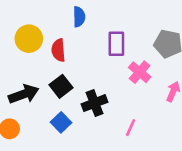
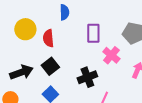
black cross: (95, 103) -> (87, 77), moved

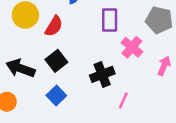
red semicircle: (48, 38) -> (54, 26), turned -144
black arrow: (21, 72) -> (20, 68), turned -140

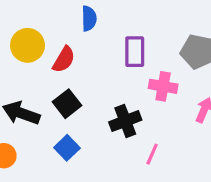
pink cross: (132, 47) -> (163, 86), turned -30

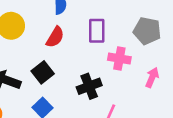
red semicircle: (64, 60) -> (55, 37), moved

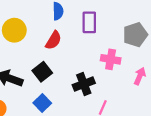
purple rectangle: (97, 31) -> (89, 22), moved
gray pentagon: (147, 31) -> (135, 35), turned -30

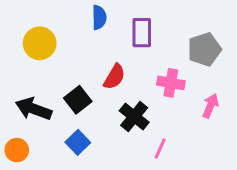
red semicircle: (53, 40) -> (114, 77), moved
black cross: (84, 84) -> (134, 116), turned -30

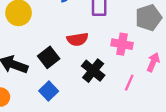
red semicircle: (114, 77) -> (77, 39), turned 50
pink line: (160, 149) -> (129, 83), moved

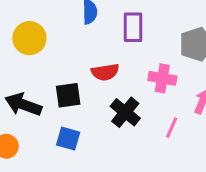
black square: (49, 57) -> (68, 95), turned 30
blue square: (49, 91) -> (68, 139), turned -30

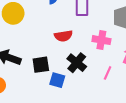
black square: (68, 95) -> (41, 65), moved
blue square: (68, 139) -> (57, 80), moved

